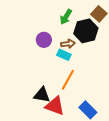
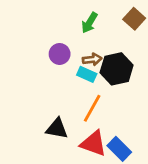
black hexagon: (86, 31) -> (117, 69), moved
red triangle: (55, 106) -> (93, 143), moved

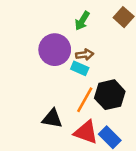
purple circle: (60, 54) -> (55, 50), size x1.6
black hexagon: (117, 69) -> (110, 95), moved

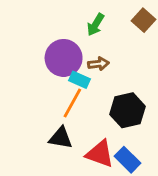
cyan rectangle: (80, 68) -> (80, 80), moved
orange line: (85, 100) -> (72, 103), moved

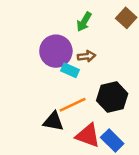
orange line: (72, 103) -> (73, 105), moved, turned 36

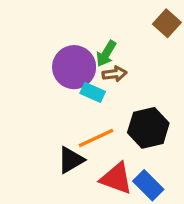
green arrow: (84, 22) -> (106, 54), moved
black triangle: (53, 121) -> (71, 160), turned -40

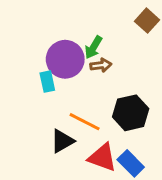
cyan rectangle: (93, 92) -> (47, 82), moved, turned 54
orange line: (96, 138) -> (85, 122), turned 52

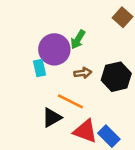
brown arrow: (101, 65) -> (83, 73), moved
black hexagon: (131, 113) -> (116, 77), moved

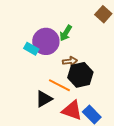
cyan rectangle: (39, 68) -> (31, 49), moved, turned -48
black hexagon: (116, 77) -> (80, 75), moved

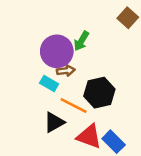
cyan rectangle: (31, 49) -> (49, 84), moved
brown arrow: (70, 61) -> (66, 71), moved

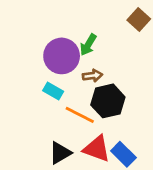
brown arrow: (66, 71) -> (92, 76), moved
black triangle: (54, 122) -> (60, 153), moved

